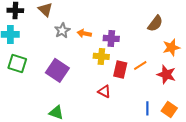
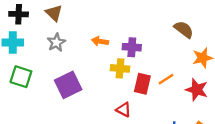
brown semicircle: (155, 23) -> (184, 29), turned -90
gray star: (62, 30) -> (56, 42), moved
purple square: (57, 70) -> (68, 85), turned 30

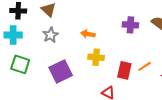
purple cross: (132, 47) -> (130, 25), moved
yellow cross: (120, 68) -> (96, 57), moved

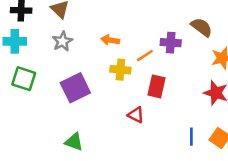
purple cross: (130, 25) -> (171, 43), moved
orange line: (145, 66) -> (145, 56), moved

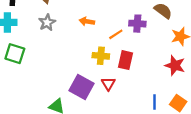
yellow cross: (120, 70) -> (101, 56), moved
purple square: (75, 88) -> (81, 87), moved, turned -35
red triangle: (136, 115) -> (108, 84), turned 32

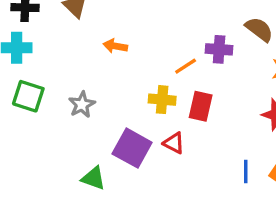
orange arrow: (87, 21) -> (115, 46), moved
gray star: (47, 22) -> (82, 105), moved
red triangle: (108, 84) -> (174, 143), turned -32

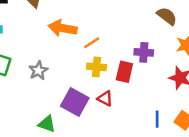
orange arrow: (115, 46) -> (63, 28), size x1.6
purple cross: (219, 49) -> (144, 52), moved
orange line: (186, 66) -> (92, 43), moved

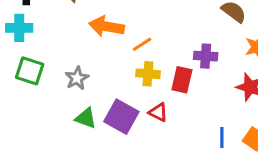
green triangle: (47, 124) -> (86, 118), moved

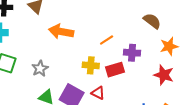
orange line: (142, 44) -> (107, 40), moved
red rectangle: (182, 80) -> (115, 70), turned 60

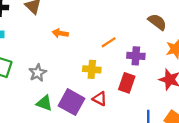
orange arrow: (61, 32) -> (60, 33), size x0.6
red rectangle: (115, 70) -> (127, 83), moved, turned -54

